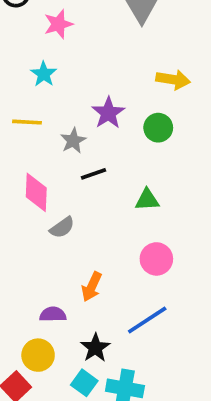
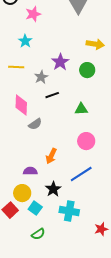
cyan square: (84, 383) -> (35, 208), moved

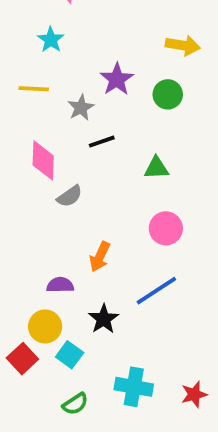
cyan cross: (69, 211) -> (134, 387), moved

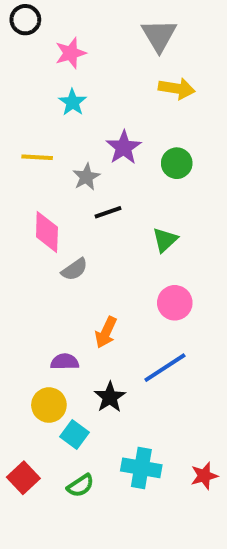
cyan star: (51, 40) -> (73, 102), moved
yellow arrow: (183, 45) -> (177, 88), moved
green triangle: (156, 168) -> (165, 240), turned -40
red square: (22, 359) -> (23, 478), moved

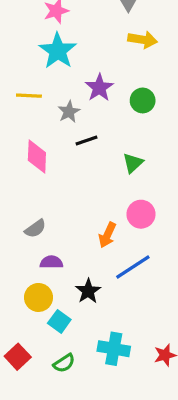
cyan star: (73, 102) -> (58, 51), size x1.6
gray semicircle: (74, 269) -> (35, 229), moved
orange arrow: (106, 332) -> (107, 235), moved

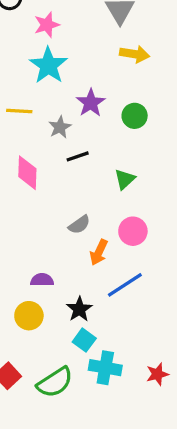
gray semicircle: (35, 229) -> (79, 225), moved
cyan square: (59, 321) -> (84, 340), moved
green semicircle: (64, 363) -> (55, 382), size x1.6

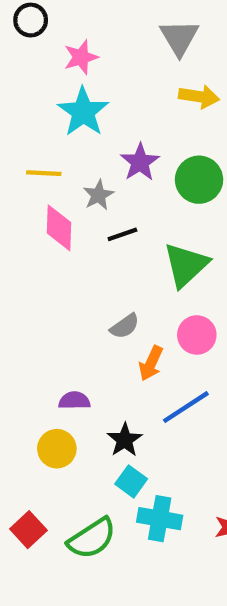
green circle: (135, 116) -> (199, 180), size x1.4
pink diamond: (27, 173) -> (59, 228), moved
green triangle: (125, 179) -> (186, 265), size x1.6

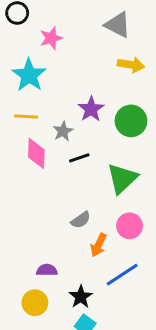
gray triangle: (179, 38) -> (118, 25), turned -32
cyan star: (83, 112) -> (29, 75), moved

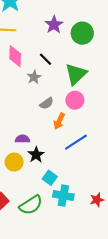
gray star: (63, 131) -> (34, 77), moved
black line: (79, 158) -> (46, 59), turned 64
pink circle: (130, 226) -> (75, 100), moved
black star: (81, 297) -> (36, 155), moved

